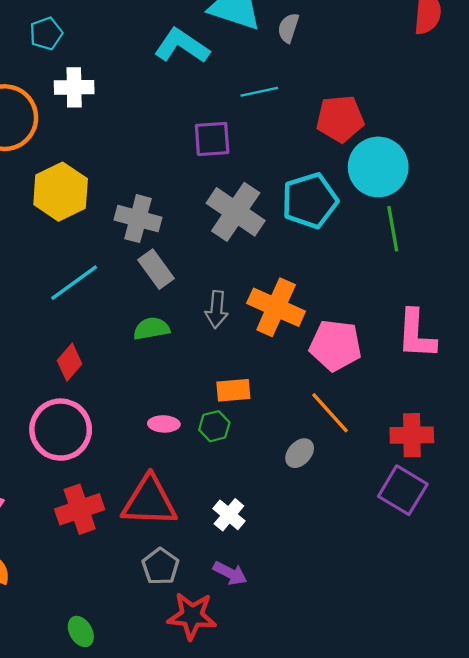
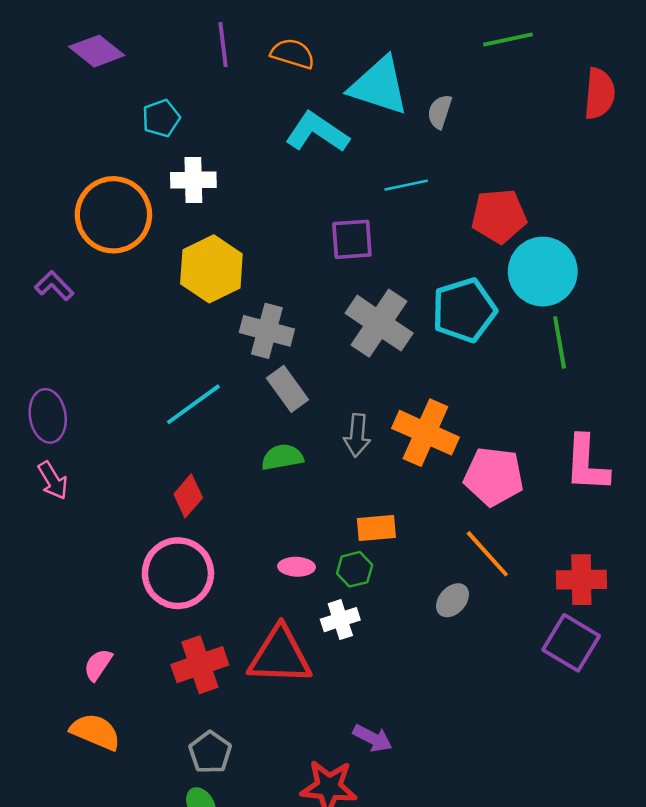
yellow hexagon: (61, 192) -> (211, 269), moved
white cross: (229, 515) -> (340, 620), moved, turned 32
gray pentagon: (160, 566) -> (210, 752), moved

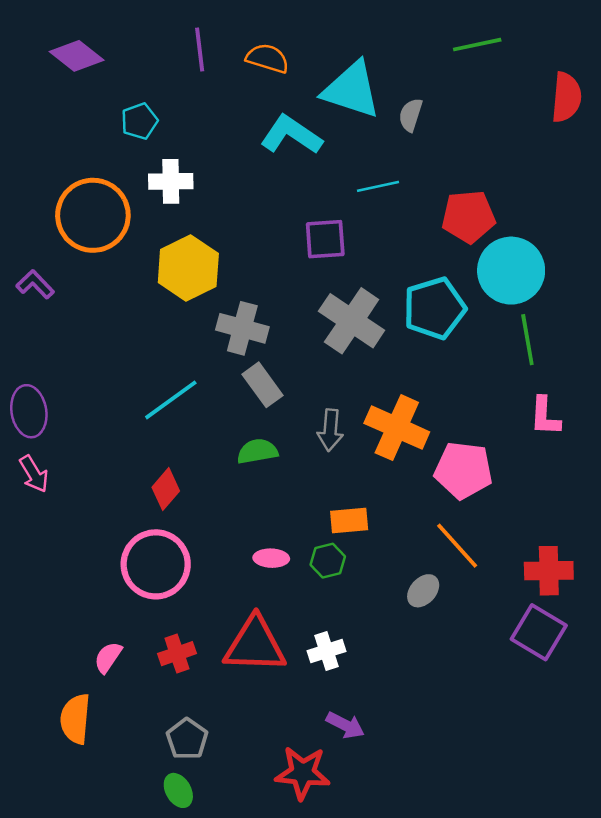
pink L-shape: (587, 464) -> (545, 416), moved, size x0.7
white cross: (340, 620) -> (326, 651), moved
pink semicircle: (98, 665) -> (108, 657), moved
red cross: (200, 665) -> (177, 654), size x0.7
orange semicircle: (95, 732) -> (75, 719), turned -108

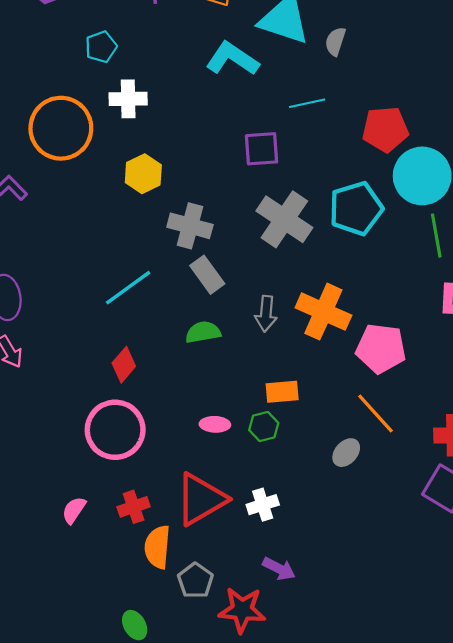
yellow hexagon: (188, 268) -> (143, 174), size x0.7
red triangle: (255, 645) -> (201, 499), turned -32
orange semicircle: (75, 719) -> (157, 547), moved
gray pentagon: (187, 739) -> (195, 581), moved

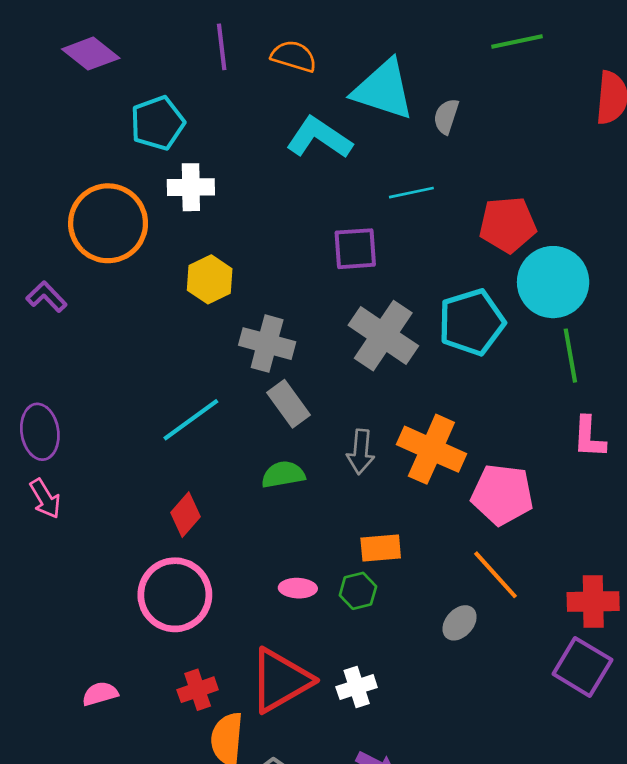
cyan pentagon: (101, 47) -> (157, 123), size x1.4
pink semicircle: (74, 510) -> (100, 694), moved, turned 40

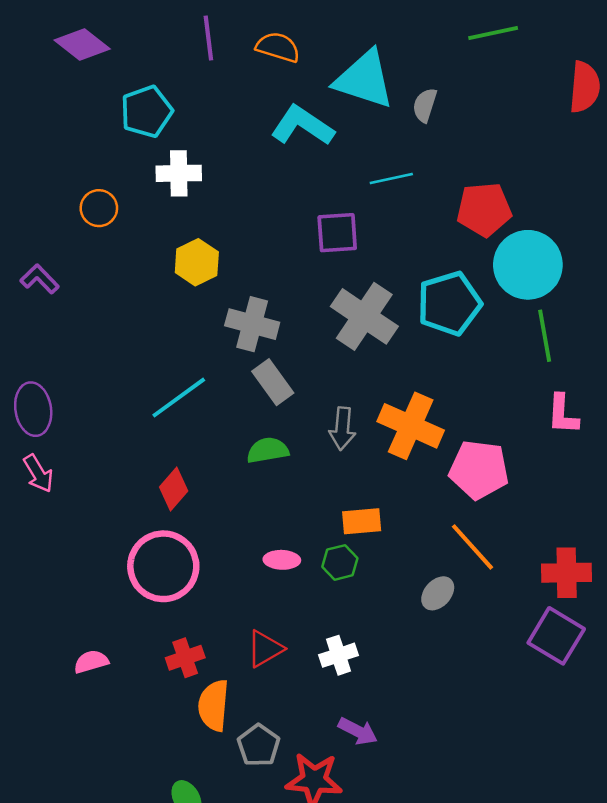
orange circle: (108, 223) -> (99, 208), size x0.5
red triangle: (280, 680) -> (265, 649), size x0.6

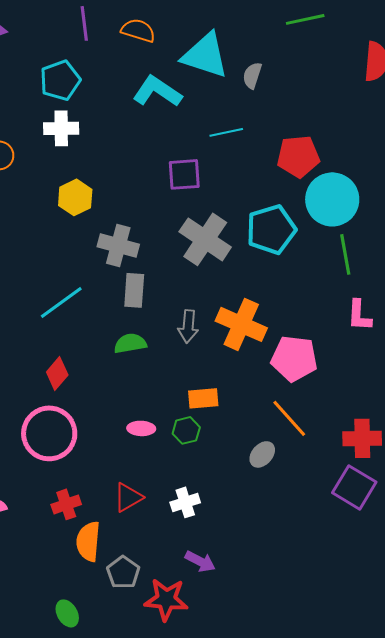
cyan pentagon: (147, 112) -> (60, 80), moved
gray rectangle: (273, 382) -> (134, 290), turned 40

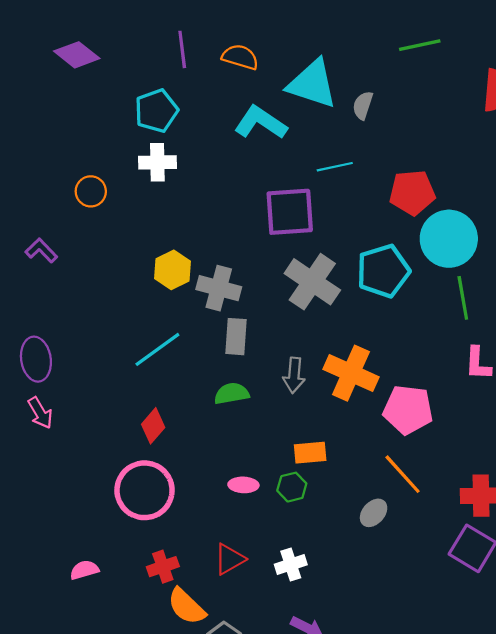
purple square: (184, 174) -> (290, 212), size x1.4
yellow hexagon: (75, 197) -> (172, 270), moved
orange semicircle: (88, 541) -> (186, 606), turned -51

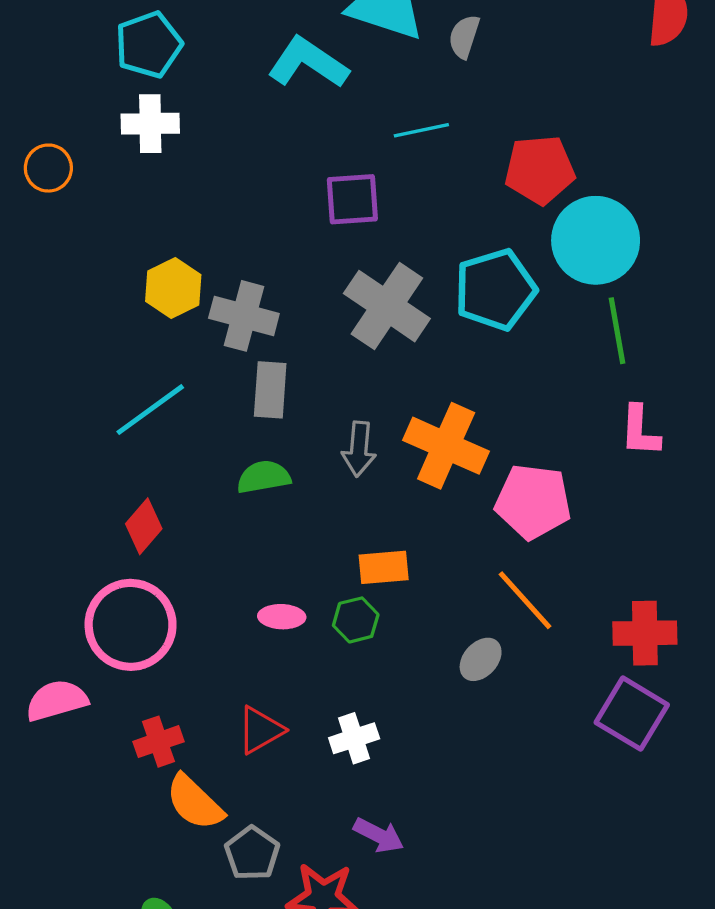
purple square: (290, 212) -> (352, 199), size x0.7
pink semicircle: (84, 570) -> (57, 700), moved, size x1.4

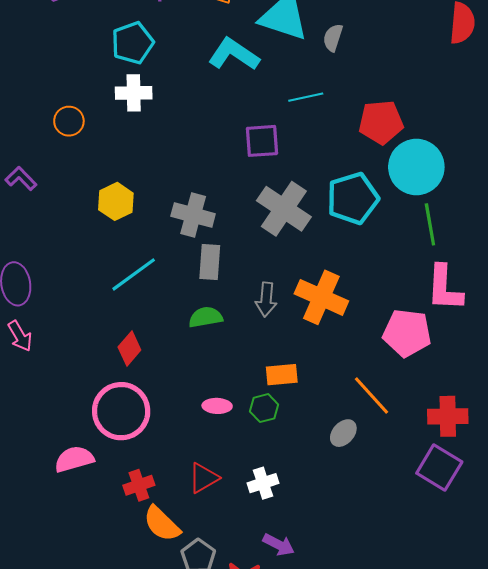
yellow hexagon: (173, 288) -> (116, 201), moved
pink L-shape: (640, 431) -> (445, 288), size x1.4
pink pentagon: (533, 502) -> (407, 333), moved

